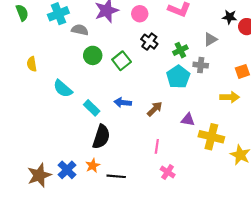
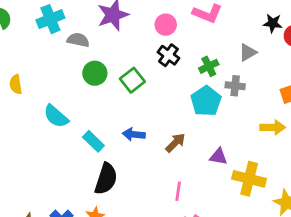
pink circle: (140, 14) -> (166, 25), moved

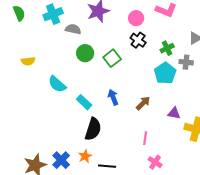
yellow semicircle: (16, 84) -> (28, 61), turned -88
blue arrow: (134, 134) -> (113, 97), turned 63

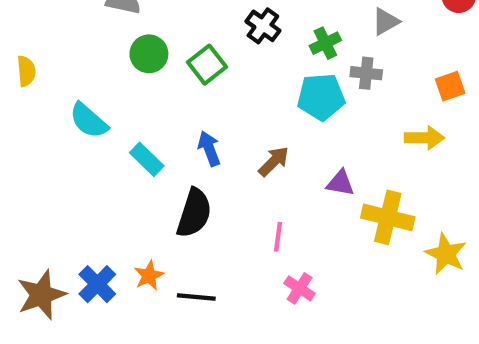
yellow semicircle: (28, 61) -> (26, 71), turned -88
cyan pentagon: (165, 73) -> (321, 97), turned 30
black semicircle: (93, 129) -> (194, 213), moved

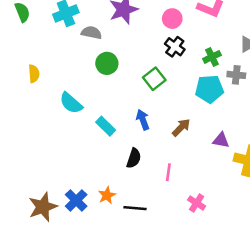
green square: (207, 65) -> (154, 79), moved
black semicircle: (194, 213) -> (134, 158), size x0.7
pink line: (278, 237) -> (168, 172), moved

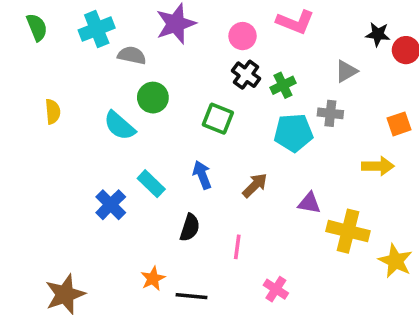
green cross: (212, 57) -> (283, 85), moved
green square: (154, 79) -> (218, 119), turned -30
cyan semicircle: (71, 103) -> (120, 126), moved
blue cross: (76, 200) -> (111, 205), moved

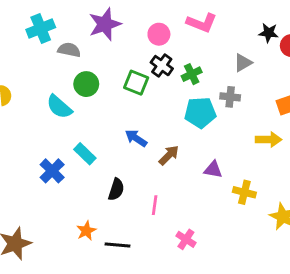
green square: (218, 119) -> (136, 83), moved
blue arrow: (202, 175) -> (136, 138), moved, turned -35
yellow cross: (348, 231) -> (244, 192), size x0.7

